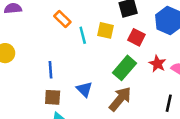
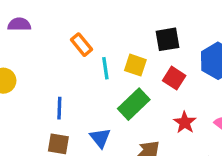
red star: (157, 64) -> (185, 122), moved
green rectangle: (125, 68) -> (134, 104), moved

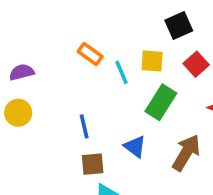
purple semicircle: (19, 24) -> (22, 72), moved
red square: (174, 78) -> (196, 64), turned 30

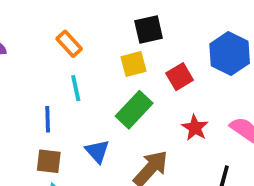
black square: (179, 25) -> (149, 30), moved
yellow square: (152, 61) -> (133, 64), turned -30
cyan line: (122, 72) -> (76, 88), moved

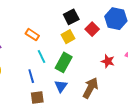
red square: (180, 77) -> (92, 29), moved
green rectangle: (134, 110) -> (64, 62), moved
blue triangle: (97, 151) -> (61, 86), turned 32

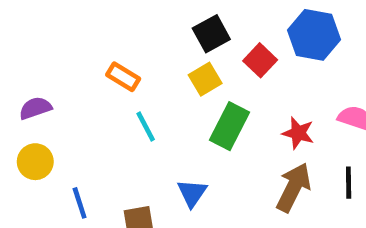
green rectangle: (64, 62) -> (229, 126), moved
blue line: (31, 76) -> (80, 203), moved
brown arrow: (90, 88) -> (293, 187), moved

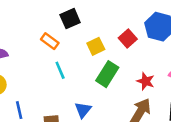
black square: (211, 34) -> (70, 19), moved

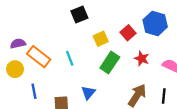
orange rectangle: (50, 41) -> (39, 57), moved, size x1.5
red star: (146, 81) -> (142, 59), moved

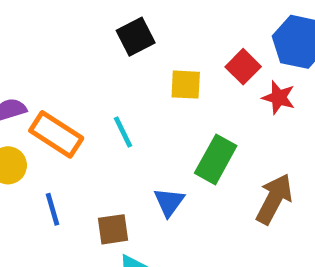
yellow square: (101, 39) -> (186, 85), turned 32
red star: (142, 59) -> (279, 98), moved
green rectangle: (110, 63) -> (216, 159), moved

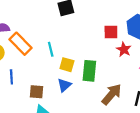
red square: (243, 67) -> (111, 32), turned 32
yellow square: (186, 85) -> (67, 65), moved
green rectangle: (216, 159) -> (89, 71), turned -36

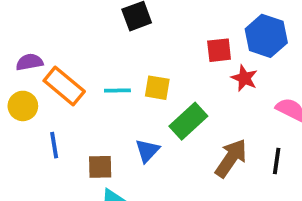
cyan line: (51, 49) -> (117, 91), turned -72
yellow square: (67, 65) -> (157, 88), moved
green rectangle: (89, 71) -> (188, 121), turned 48

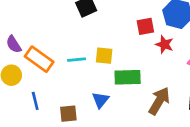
purple semicircle: (29, 62) -> (14, 44), turned -108
green rectangle: (188, 121) -> (128, 77), turned 45

